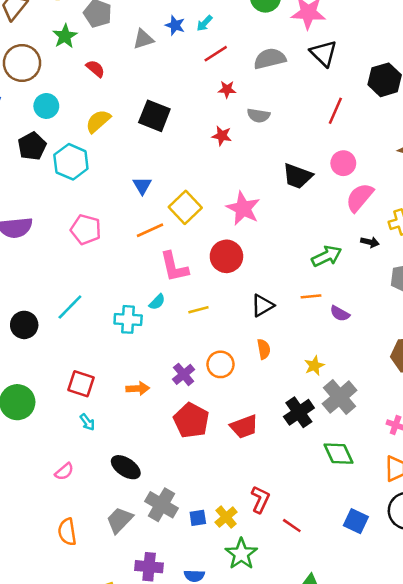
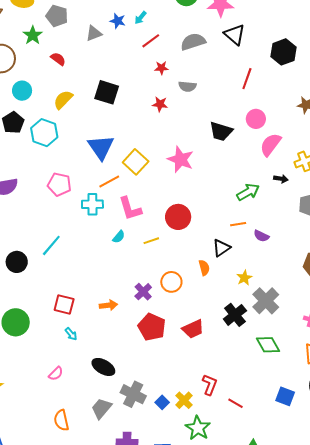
blue triangle: (142, 185) -> (101, 147), size x1.8
red circle: (226, 256) -> (178, 217), moved
black triangle: (263, 305) -> (221, 248), moved
cyan cross: (128, 319) -> (92, 204), moved
blue square: (198, 518) -> (162, 402), turned -32

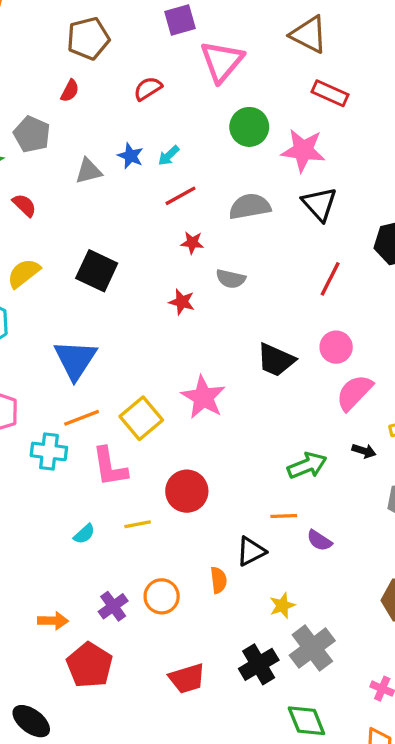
yellow square: (136, 162) -> (141, 418), moved
cyan semicircle: (119, 237) -> (84, 534), moved
red pentagon: (152, 327) -> (90, 665), moved

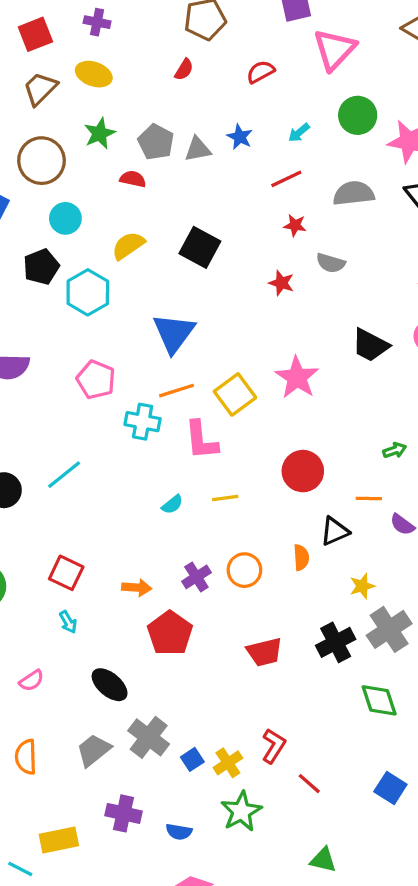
gray pentagon: (32, 134) -> (156, 142), moved
cyan arrow: (169, 156) -> (299, 133), moved
red semicircle: (24, 205) -> (133, 179), turned -35
green arrow: (307, 465) -> (395, 450), size x0.6
red circle: (187, 491) -> (303, 471), moved

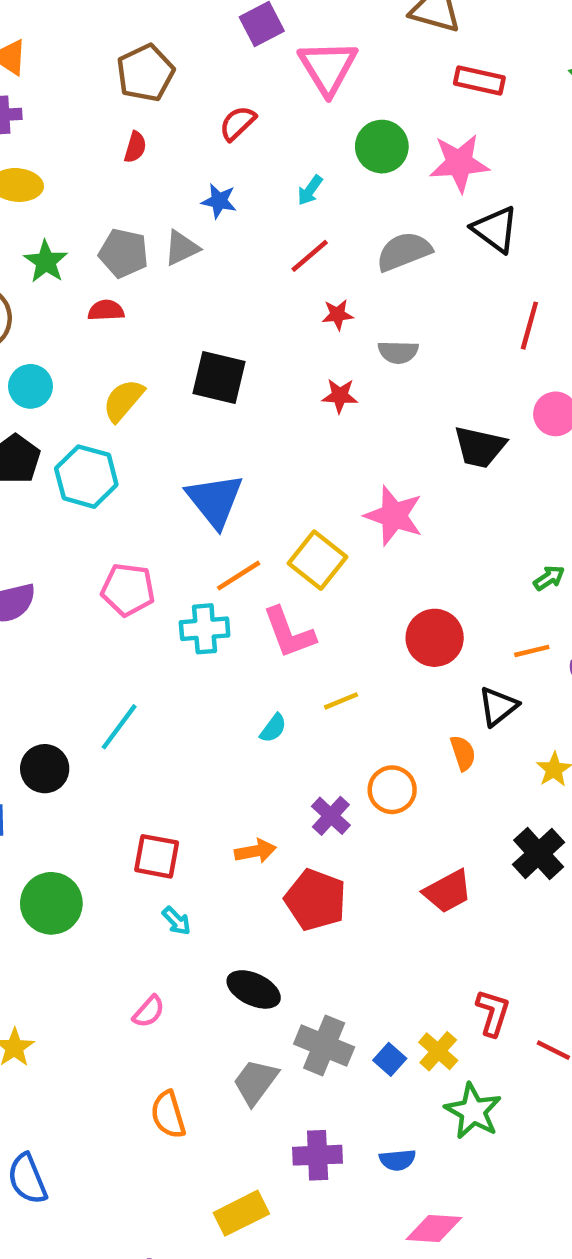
blue star: (240, 137) -> (219, 201), moved

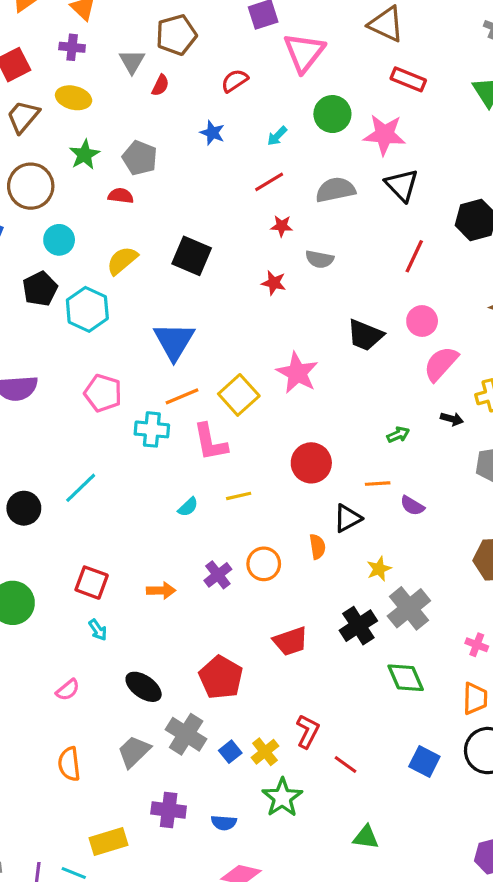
gray triangle: (182, 248) -> (132, 62), moved, turned -44
red pentagon: (316, 900) -> (221, 677), moved

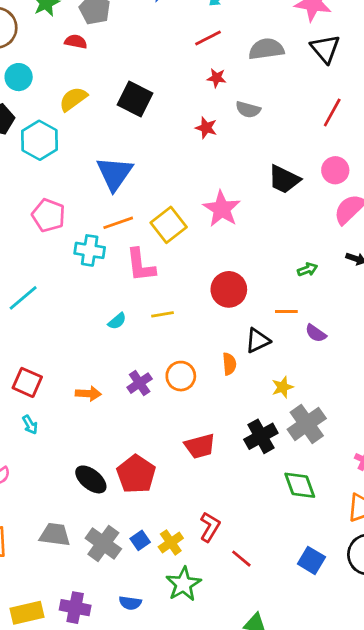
black ellipse: (144, 687) -> (91, 479), moved
gray cross: (186, 734) -> (103, 543), moved
gray trapezoid: (134, 752) -> (55, 535), turned 48
purple cross: (169, 810) -> (75, 608), moved

